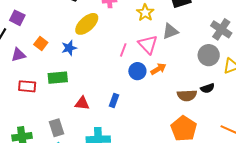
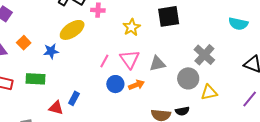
gray triangle: (170, 31) -> (157, 64), moved
blue rectangle: (114, 100) -> (74, 98), moved

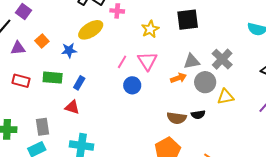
gray triangle: (157, 64) -> (192, 61), moved
orange arrow: (136, 85) -> (178, 78), moved
blue rectangle: (74, 98) -> (79, 83), moved

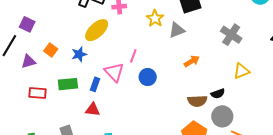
pink triangle: (147, 61) -> (114, 72), moved
gray triangle: (192, 61) -> (177, 30), moved
gray circle: (205, 82) -> (222, 116), moved

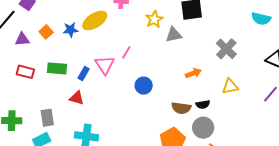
blue star: (79, 54) -> (71, 30), moved
orange arrow: (192, 61) -> (193, 73), moved
blue circle: (148, 77) -> (144, 86), moved

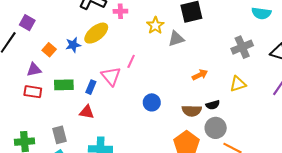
purple triangle: (22, 39) -> (34, 70), moved
gray cross: (226, 49) -> (242, 47), moved, turned 30
blue circle: (144, 86) -> (152, 102), moved

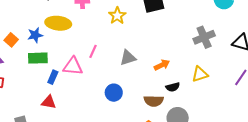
yellow ellipse: (96, 33) -> (58, 23), turned 45
gray triangle: (176, 39) -> (128, 58), moved
pink triangle: (111, 76) -> (73, 66), turned -45
green rectangle: (64, 85) -> (38, 58), moved
black semicircle: (213, 105) -> (173, 87), moved

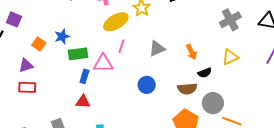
yellow ellipse: (58, 23) -> (116, 22), moved, turned -30
green rectangle: (38, 58) -> (78, 54), moved
orange arrow: (162, 65) -> (191, 52), turned 98

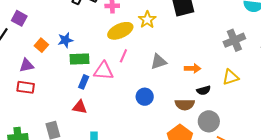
orange arrow: (191, 52) -> (193, 68), turned -70

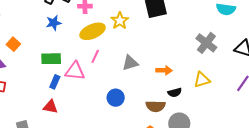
blue star: (65, 40) -> (54, 23), moved
gray cross: (234, 40) -> (206, 43), turned -30

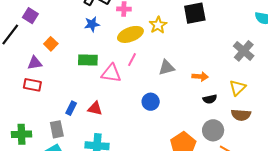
yellow triangle: (202, 80) -> (238, 88), turned -30
blue rectangle: (55, 82) -> (71, 108), moved
brown semicircle: (156, 106) -> (241, 115), moved
red triangle: (50, 107) -> (95, 109), moved

